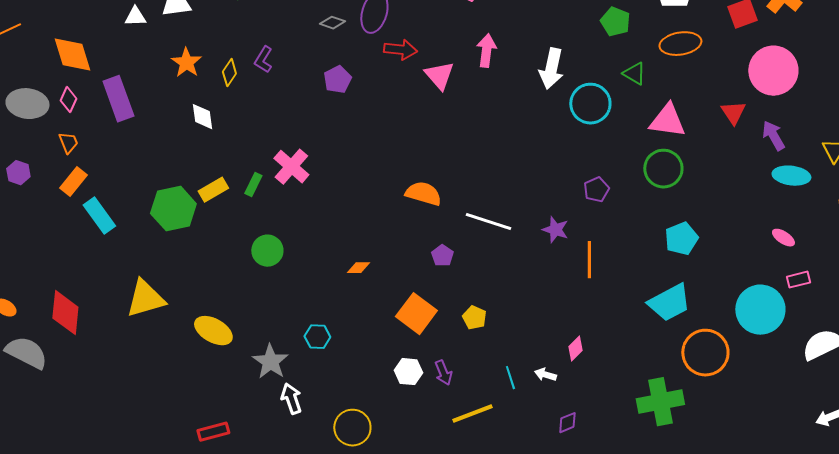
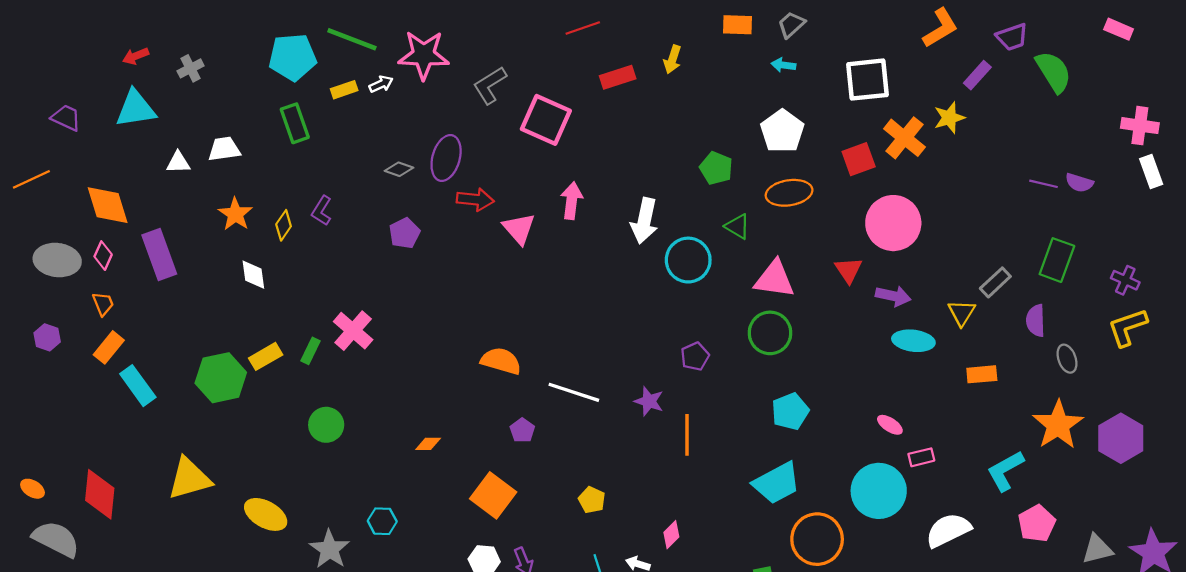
purple arrow: (773, 136) -> (893, 296), turned 132
pink ellipse: (783, 238) -> (890, 425), moved
yellow pentagon: (474, 318) -> (592, 500), moved

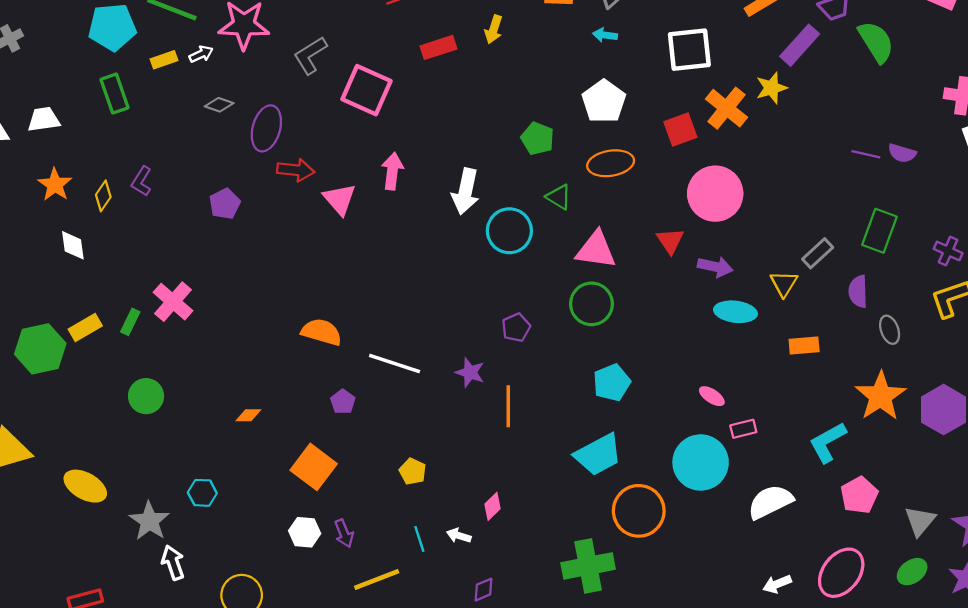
purple rectangle: (977, 75) -> (800, 45), size x1.4
gray diamond: (399, 169) -> (219, 105), moved
gray triangle: (1097, 549) -> (920, 521), turned -36

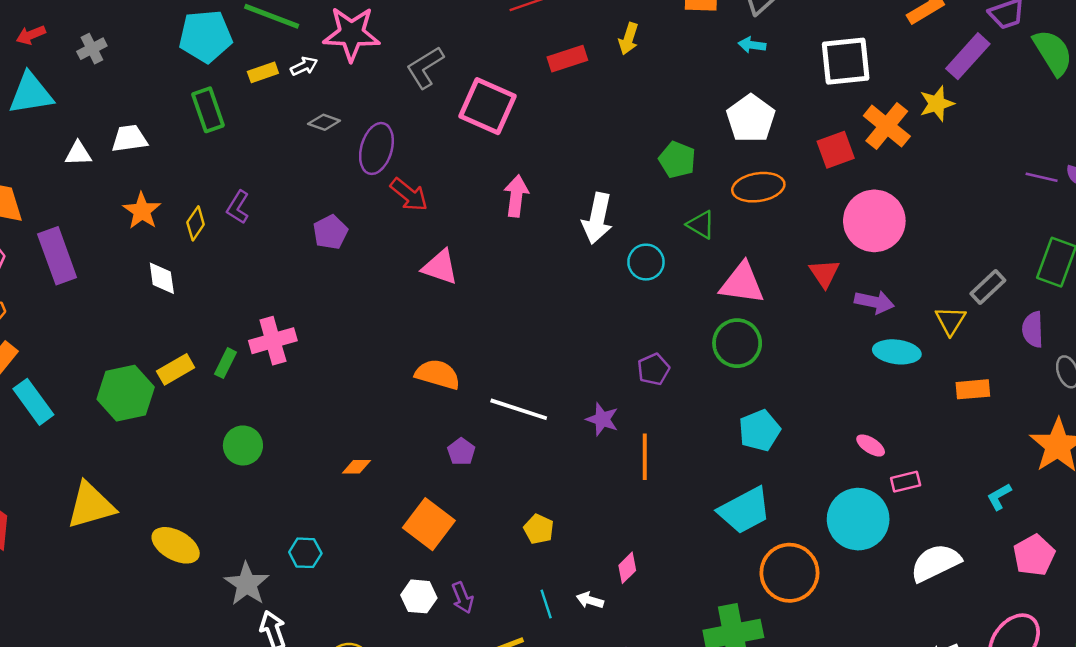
red arrow: (296, 170) -> (409, 195), turned 33
pink triangle: (339, 199) -> (440, 267), moved, turned -30
cyan circle: (509, 231) -> (646, 262), size x0.7
pink cross: (173, 302) -> (273, 341), turned 33
cyan L-shape: (828, 442) -> (999, 497), size x0.6

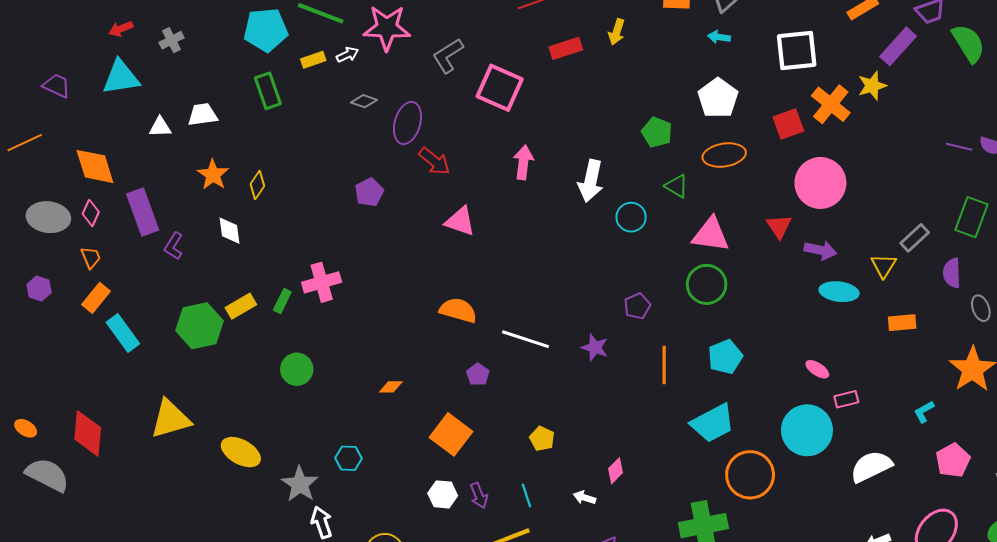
purple L-shape: (238, 207) -> (174, 246), moved
orange line: (645, 457) -> (664, 365), moved
cyan line: (546, 604) -> (527, 496), moved

